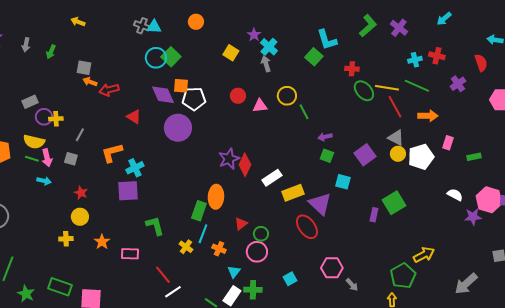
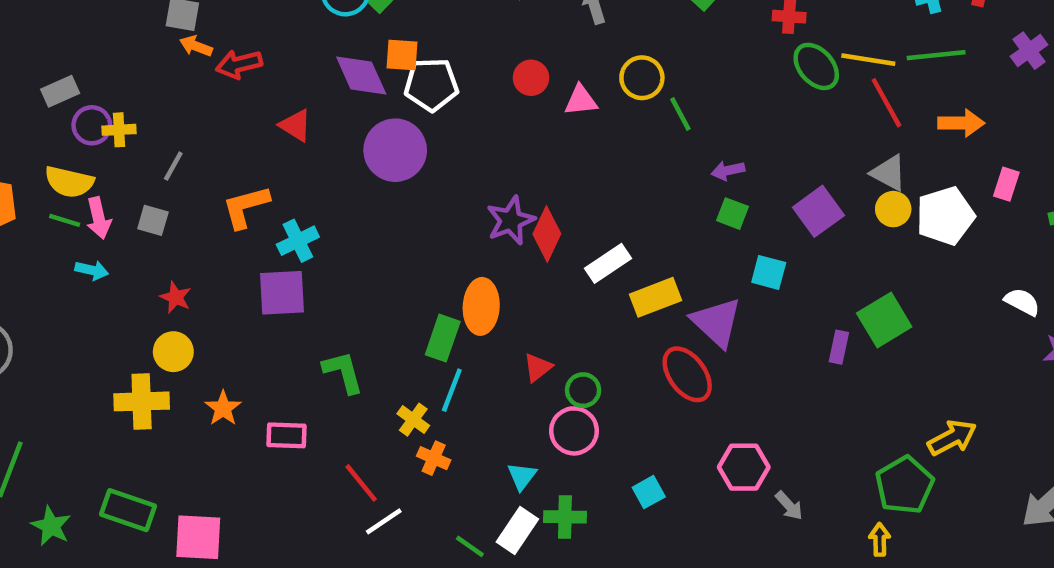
green line: (417, 86) -> (936, 55), turned -30
yellow cross: (66, 239) -> (142, 401), size x1.6
orange cross: (219, 249) -> (434, 458), moved

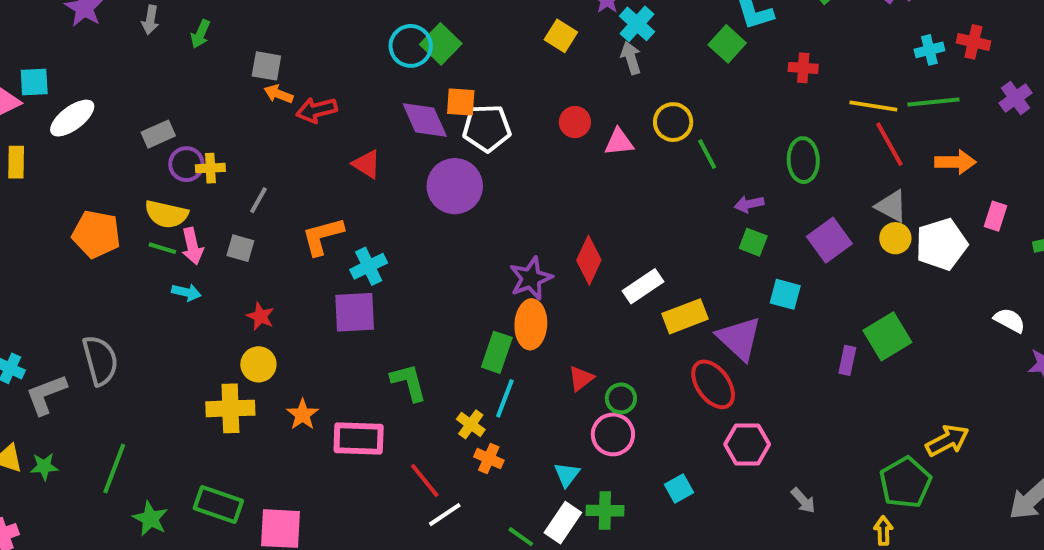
green ellipse: (816, 66) -> (803, 160), moved, turned 39
purple star: (511, 220) -> (531, 278), moved
pink rectangle: (286, 435) -> (359, 438), size x1.4
pink hexagon: (744, 467) -> (747, 444), moved

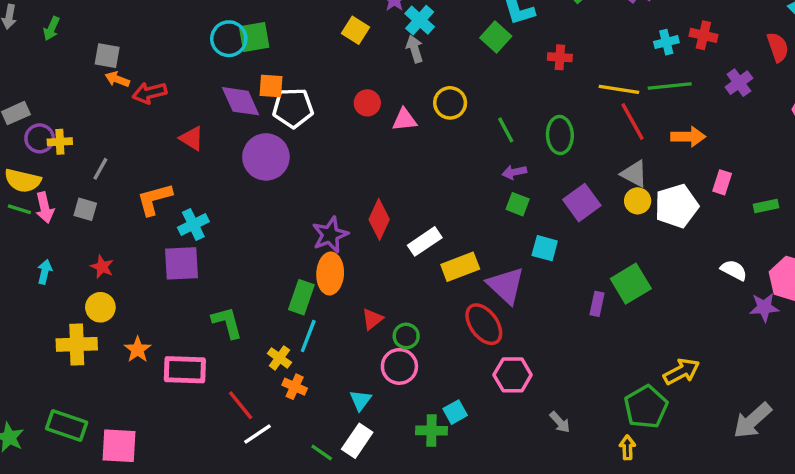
green square: (441, 44) -> (254, 37), turned 36
green line: (707, 154) -> (506, 130), moved
cyan arrow: (186, 292) -> (45, 272), moved, turned -90
green cross: (605, 511) -> (431, 431), moved

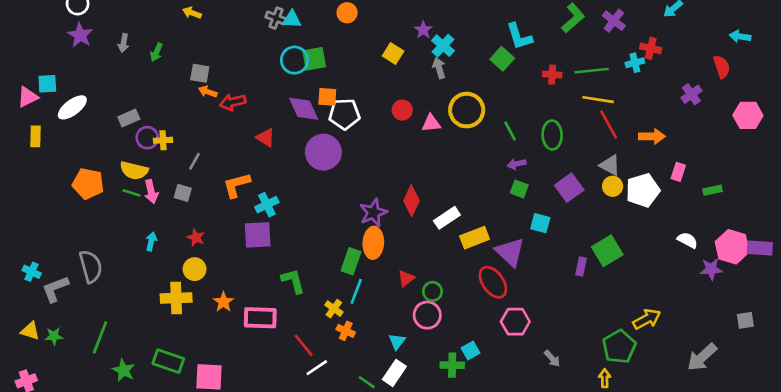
red cross: (703, 35) -> (651, 48), moved
green line: (670, 86) -> (592, 71), moved
yellow circle: (450, 103) -> (467, 110), size x1.4

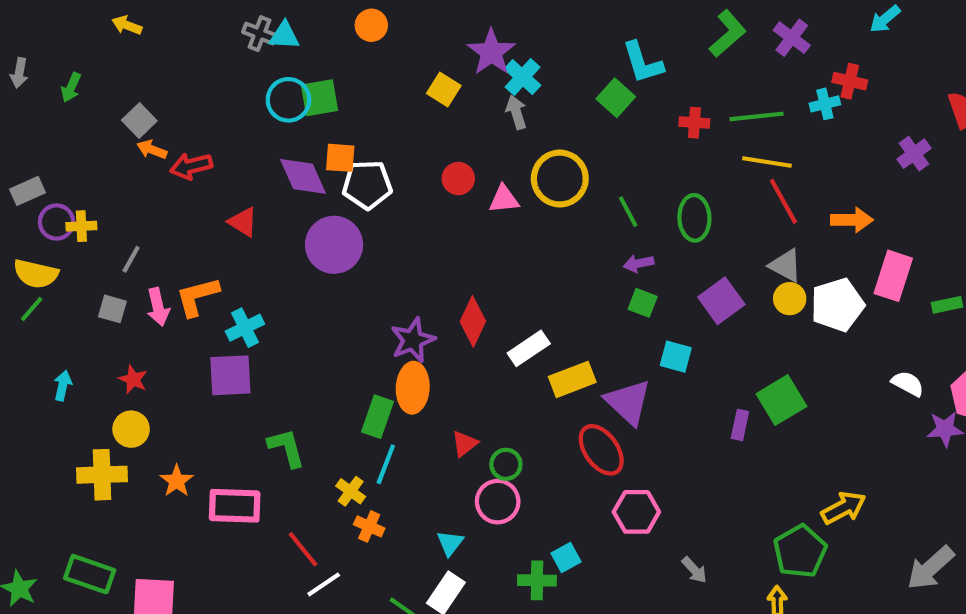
purple star: (423, 30) -> (491, 52), size x1.6
gray square: (200, 73) -> (139, 121), turned 36
pink rectangle: (678, 172) -> (893, 276), size x1.6
pink arrow: (151, 192) -> (158, 307), moved
green line: (131, 193) -> (32, 309), turned -66

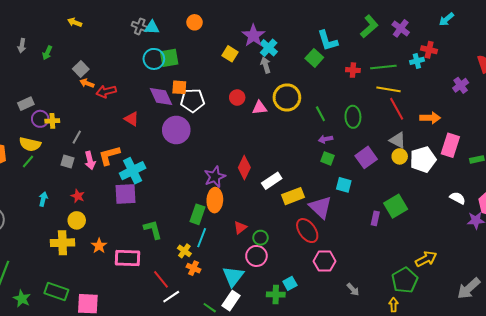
cyan cross: (245, 328) -> (133, 171), size x1.4
cyan triangle: (450, 543) -> (233, 276), size x1.6

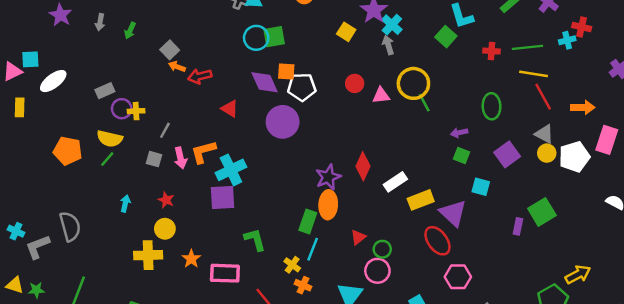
green line: (320, 114) -> (424, 103), moved

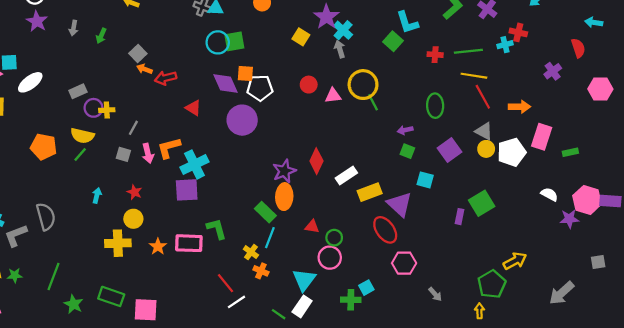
green rectangle: (308, 222) -> (265, 212), turned -65
red triangle: (358, 237) -> (312, 227), turned 48
pink rectangle: (225, 273) -> (189, 243), moved

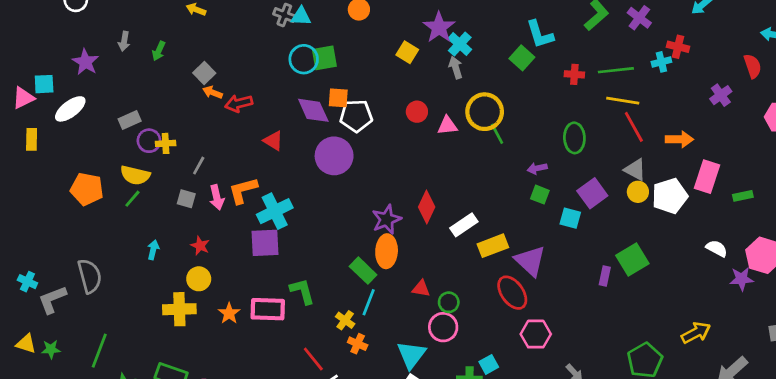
purple star: (37, 21) -> (85, 62), moved
cyan square: (425, 180) -> (570, 218), moved
yellow arrow: (515, 261) -> (696, 333), moved

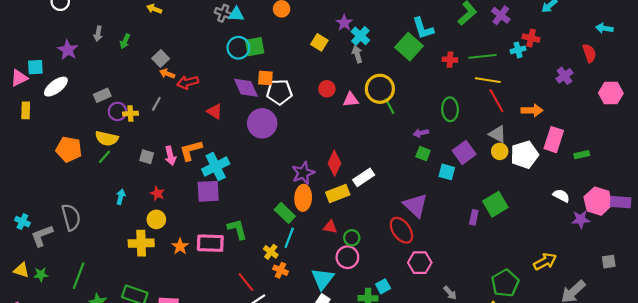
purple star: (439, 27) -> (344, 23), size x0.7
green square: (522, 58) -> (409, 47), size x1.4
gray line: (199, 166) -> (156, 104), moved
yellow rectangle: (493, 246) -> (338, 194), moved

